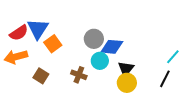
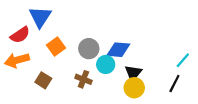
blue triangle: (38, 29) -> (40, 17), moved
gray circle: (94, 39) -> (89, 49), moved

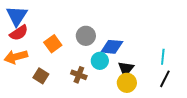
blue triangle: (40, 17) -> (17, 16), moved
gray circle: (89, 49) -> (86, 36), moved
cyan line: (183, 60) -> (163, 57), moved, turned -35

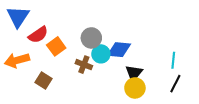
red semicircle: (19, 33) -> (38, 35), moved
cyan circle: (100, 61) -> (101, 54), moved
brown cross: (79, 75) -> (84, 65), moved

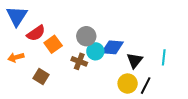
orange arrow: (17, 60) -> (16, 57), size x0.7
black triangle: (134, 73) -> (135, 60), moved
black line: (175, 84) -> (146, 86), moved

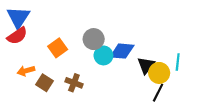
red semicircle: (36, 33) -> (17, 36), moved
orange arrow: (16, 57) -> (26, 71), moved
brown cross: (79, 61) -> (74, 83), moved
yellow circle: (128, 84) -> (159, 73), moved

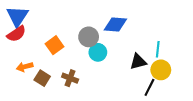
blue diamond: (122, 51) -> (115, 25), moved
cyan line: (178, 62) -> (158, 49), moved
black triangle: (146, 65) -> (138, 62), turned 36
yellow circle: (159, 73) -> (161, 70), moved

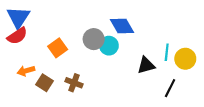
blue diamond: (115, 25) -> (122, 26), turned 55
cyan circle: (98, 52) -> (109, 46), moved
yellow circle: (161, 70) -> (185, 59), moved
black line: (149, 87) -> (170, 88), moved

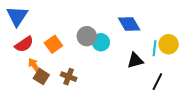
blue diamond: (122, 26) -> (129, 24), moved
red semicircle: (17, 36) -> (24, 44), moved
yellow circle: (185, 59) -> (169, 44), moved
orange arrow: (26, 71) -> (34, 65), moved, turned 70

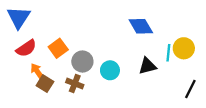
gray circle: (87, 36) -> (82, 61), moved
cyan circle: (101, 42) -> (110, 70), moved
black line: (157, 82) -> (190, 89), moved

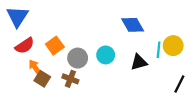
cyan circle: (110, 70) -> (106, 55), moved

